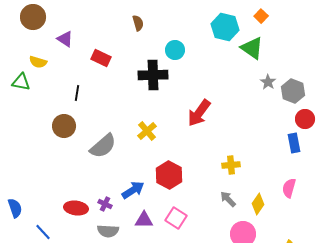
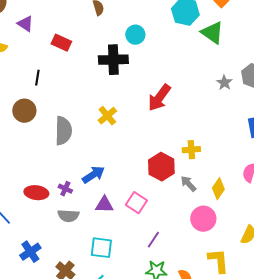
gray star: (268, 82) -> (224, 83), moved
gray semicircle: (103, 146) -> (63, 131), turned -48
red hexagon: (169, 175) -> (161, 167), moved

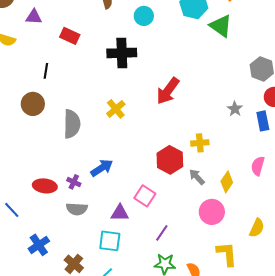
purple triangle: (25, 24) -> (34, 17), turned -30
cyan circle: (135, 35) -> (144, 16), moved
gray star: (224, 83) -> (235, 109), moved
purple triangle: (104, 205) -> (120, 213), moved

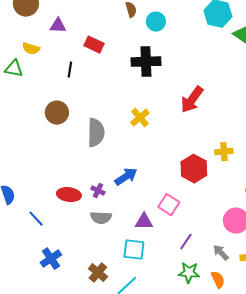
cyan circle: (144, 16) -> (156, 22), moved
black line: (46, 71) -> (70, 70), moved
gray arrow: (197, 177) -> (221, 253), moved
blue cross: (39, 245) -> (51, 259), moved

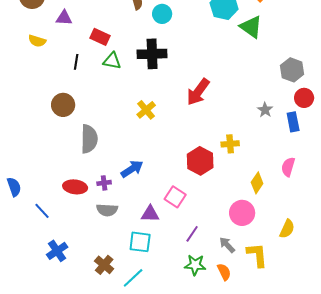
green triangle: (14, 69) -> (112, 61), moved
gray semicircle: (96, 133) -> (89, 139), moved
purple cross: (98, 191) -> (104, 183), turned -32

